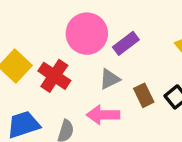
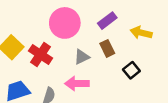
purple rectangle: (126, 43) -> (107, 21), moved
brown rectangle: (144, 95) -> (107, 48), moved

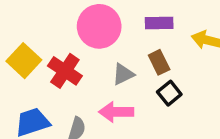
purple rectangle: (107, 21) -> (159, 23), turned 36
black square: (131, 70) -> (169, 93), moved

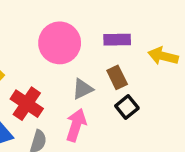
red cross: (65, 71) -> (27, 104), moved
pink arrow: (116, 112) -> (76, 125), turned 108

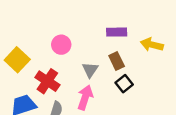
pink circle: (60, 43) -> (61, 45), moved, size x0.6
gray triangle: (83, 89) -> (90, 70), turned -30

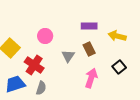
black square: (124, 84) -> (119, 67), moved
pink arrow: (85, 97) -> (91, 78), moved

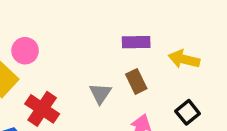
pink circle: (45, 36) -> (25, 51), moved

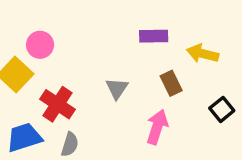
brown rectangle: (136, 81) -> (171, 83), moved
black square: (188, 112) -> (222, 109), moved

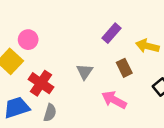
purple rectangle: (154, 36) -> (111, 33), turned -48
pink arrow: (157, 127) -> (114, 100), turned -80

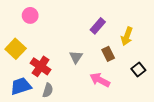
pink circle: (28, 40) -> (30, 15), moved
yellow arrow: (147, 46) -> (127, 36), turned -84

